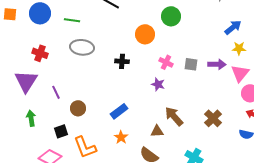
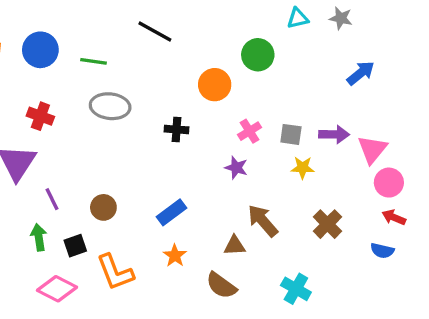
yellow star: (239, 48) -> (303, 168), moved
pink cross: (166, 62) -> (249, 131), turned 32
purple line: (56, 92) -> (52, 199), moved
green arrow: (31, 118) -> (39, 237), moved

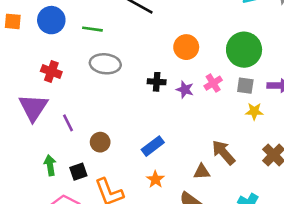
green circle: (258, 55) -> (244, 50), moved, size x1.4
purple star: (236, 168) -> (185, 89), moved
purple line: (52, 199) -> (68, 123), moved

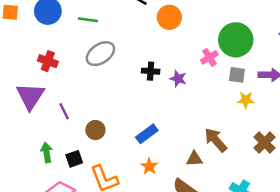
orange circle: (186, 47) -> (169, 17), moved
gray ellipse: (105, 64) -> (100, 54), turned -40
pink cross: (213, 83) -> (209, 57), moved

